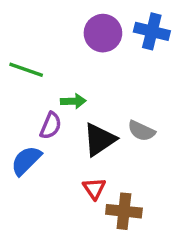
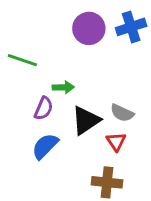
blue cross: (152, 31) -> (131, 27), turned -32
blue semicircle: (26, 161) -> (45, 146), moved
red triangle: (94, 188) -> (116, 142), moved

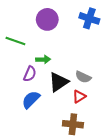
blue cross: (131, 27) -> (89, 18), turned 36
purple circle: (89, 28) -> (47, 19), moved
red triangle: (116, 142) -> (79, 96), turned 32

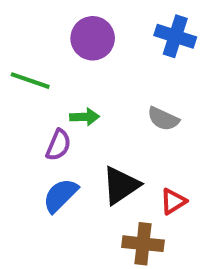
gray semicircle: (83, 77) -> (163, 119), moved
black triangle: (59, 82) -> (121, 185), moved
red triangle: (79, 96) -> (173, 201), moved

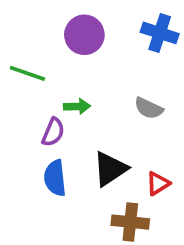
blue semicircle: (60, 195) -> (55, 178), turned -51

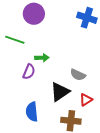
purple circle: (84, 35) -> (34, 14), moved
gray semicircle: (149, 108) -> (78, 75), moved
blue semicircle: (55, 178) -> (32, 112), moved

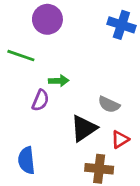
blue semicircle: (32, 112) -> (26, 160), moved

